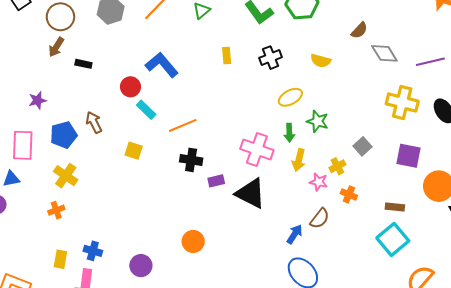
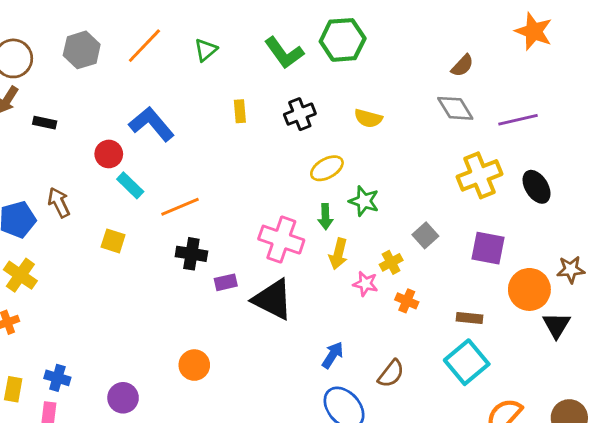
brown semicircle: (359, 30) -> (462, 66), moved
yellow cross: (402, 102) -> (479, 175), turned -36
brown semicircle: (320, 218) -> (391, 374), moved

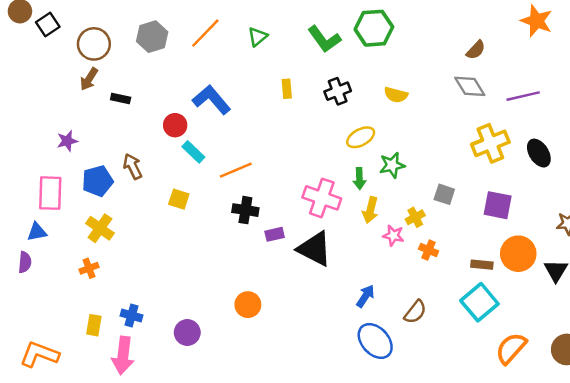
green star: (364, 201) -> (392, 165), turned -30
gray square: (425, 235) -> (444, 194), turned -30
orange circle: (529, 289) -> (518, 254), moved

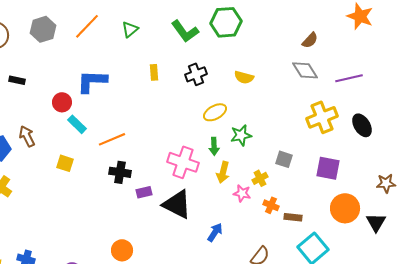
blue L-shape: (211, 100) -> (92, 81), turned -48
brown rectangle: (482, 265) -> (293, 217), moved
blue arrow: (365, 296) -> (215, 232), moved

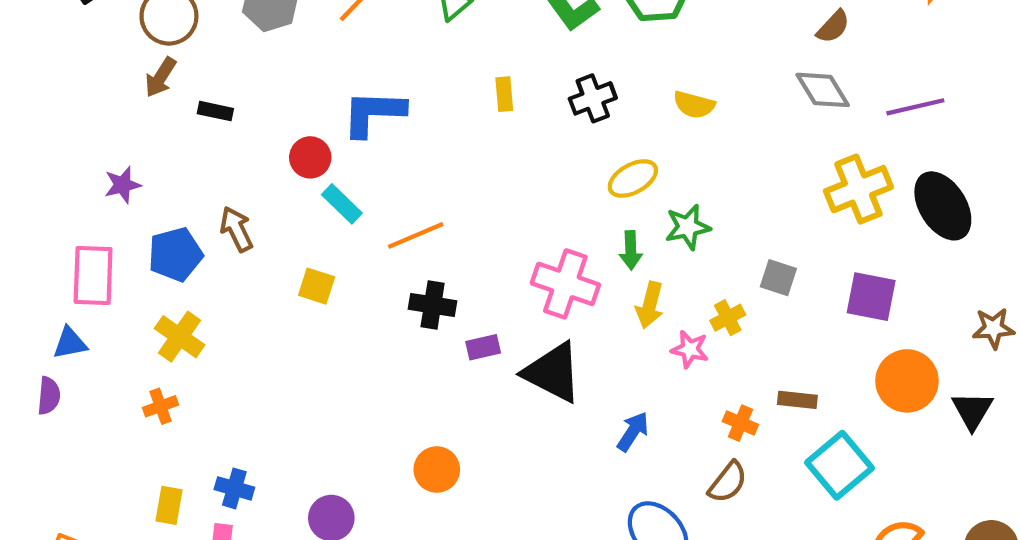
black ellipse: (362, 125) -> (943, 206), size x1.4
orange cross: (271, 205) -> (740, 423), moved

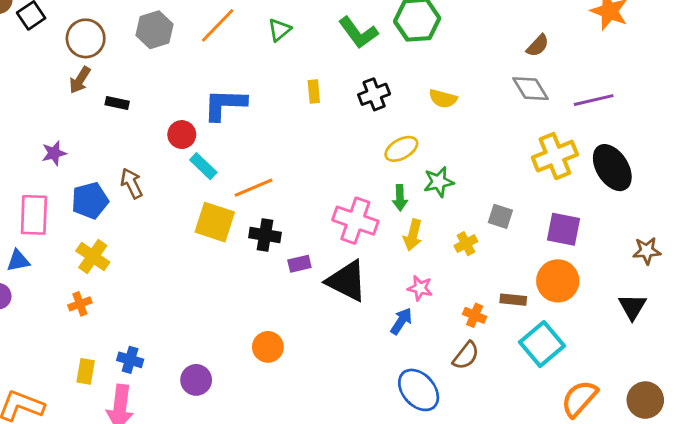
yellow square: (317, 286) -> (215, 222), moved, size x1.6
pink star: (690, 349) -> (420, 288), moved
orange circle: (907, 381) -> (558, 281), moved

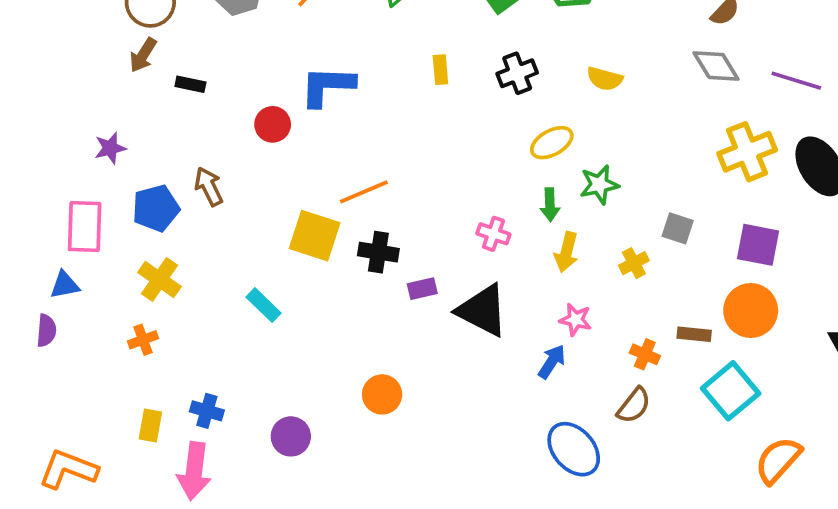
purple line: (594, 100) -> (796, 81), turned 30
cyan rectangle: (203, 166) -> (263, 305), moved
pink cross: (355, 221) -> (493, 234), size x0.6

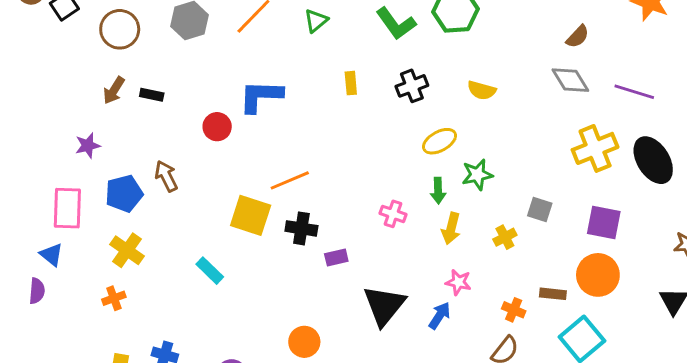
brown arrow: (143, 55) -> (114, 90), moved
blue triangle: (65, 285) -> (51, 255), turned 50
black triangle: (482, 311) -> (384, 305), moved, turned 42

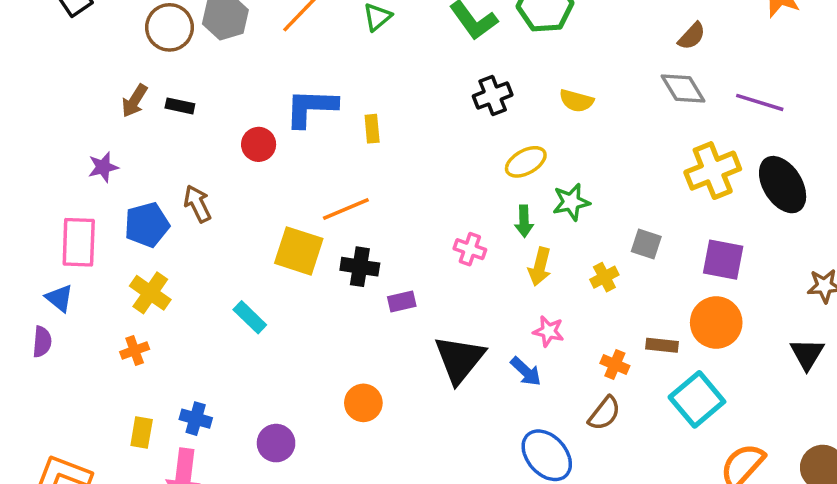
brown circle: (120, 29) -> (169, 27), moved
yellow rectangle: (351, 83) -> (372, 129), moved
blue arrow: (439, 316) -> (526, 371), turned 100

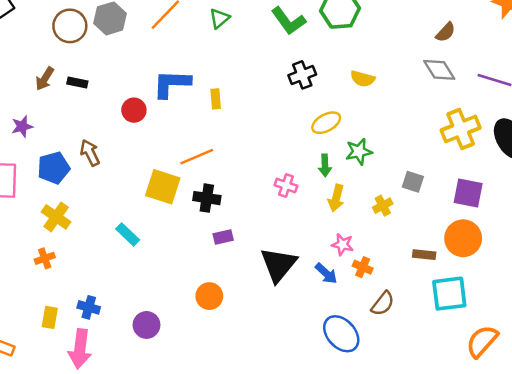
purple rectangle: (402, 302) -> (223, 237), moved
orange cross: (615, 364) -> (363, 267), moved
cyan square: (697, 399) -> (449, 294), turned 33

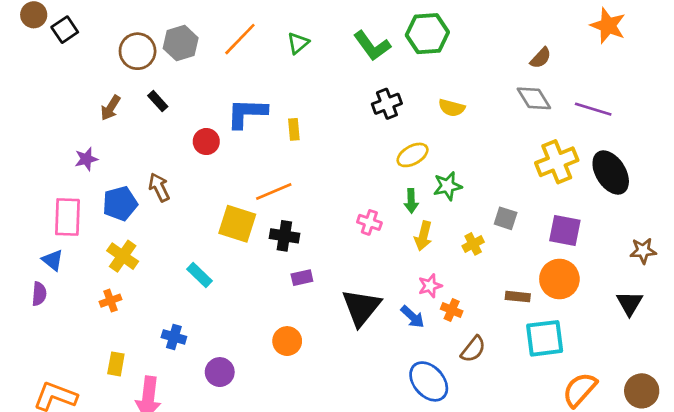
black rectangle: (77, 82) -> (158, 101), moved, turned 36
pink star: (343, 245) -> (430, 286), turned -30
blue cross: (89, 307) -> (174, 337), moved

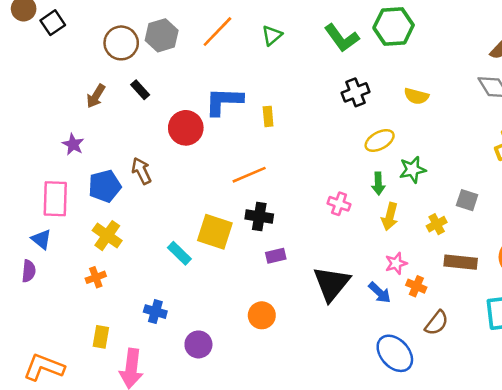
red circle: (206, 142) -> (186, 128), size x1.4
purple star: (86, 159) -> (73, 144), turned -30
yellow square: (237, 224) -> (215, 232), moved
brown rectangle: (518, 297) -> (461, 262), moved, size x1.4

